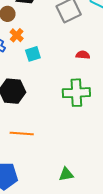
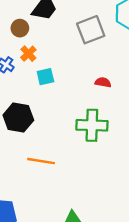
orange line: (22, 134) -> (41, 161), moved

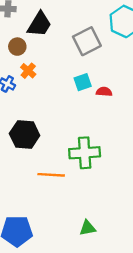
cyan square: (45, 77) -> (83, 82), moved
green cross: (92, 125) -> (85, 153), moved

